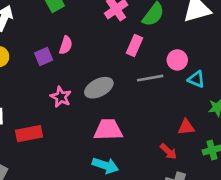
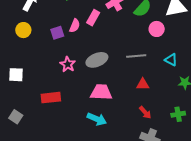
pink rectangle: (134, 46) -> (93, 18), moved
pink circle: (177, 60) -> (157, 29), moved
red triangle: (186, 127) -> (143, 84), moved
red rectangle: (29, 134) -> (51, 98), moved

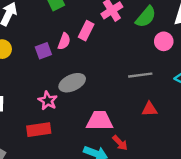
gray ellipse: (97, 60) -> (72, 83), moved
pink star: (68, 64) -> (48, 101), moved
red arrow: (145, 113) -> (120, 143), moved

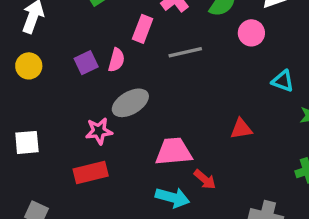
pink semicircle: (64, 41) -> (116, 60), moved
gray line: (140, 75) -> (185, 52), moved
pink star: (48, 101) -> (99, 131), turned -30

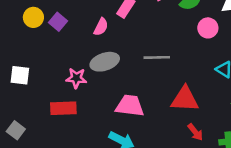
gray line: (185, 52) -> (157, 57), moved
purple square: (86, 63) -> (58, 22), moved, turned -36
red triangle: (241, 129) -> (185, 99), size x1.6
red arrow: (205, 179) -> (195, 132), moved

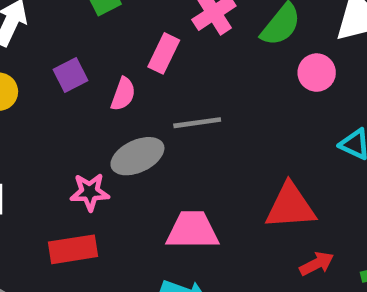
purple square: (58, 22) -> (71, 75), moved, turned 30
gray line: (157, 57) -> (197, 123), moved
red arrow: (195, 132) -> (317, 264), turned -72

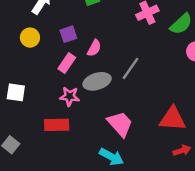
pink rectangle: (164, 53) -> (67, 63), moved
gray line: (197, 123) -> (130, 68), turned -55
pink trapezoid: (192, 230) -> (120, 124), turned 40

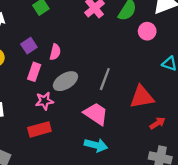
gray line: (130, 68) -> (105, 79), moved

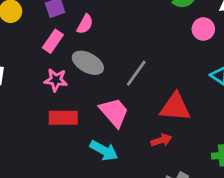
gray ellipse: (65, 81) -> (88, 63), turned 45
red arrow: (157, 123) -> (161, 140), moved
red rectangle: (39, 129) -> (63, 118), moved

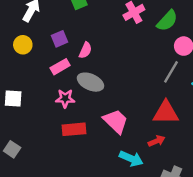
pink rectangle: (53, 41) -> (60, 67), turned 30
gray line: (136, 73) -> (171, 72), moved
cyan arrow: (104, 151) -> (131, 159), moved

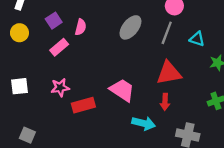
gray ellipse: (90, 82) -> (130, 27), moved, turned -65
pink star: (65, 98) -> (60, 88), moved
red arrow: (157, 141) -> (165, 102), turned 126

